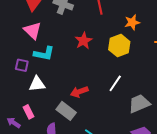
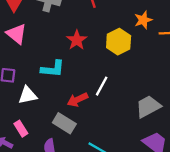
orange star: (132, 22) -> (143, 20), moved
cyan L-shape: (44, 54) -> (53, 69), moved
white line: (115, 83) -> (102, 86), moved

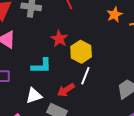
yellow hexagon: (119, 42) -> (81, 52), moved
white triangle: (28, 95) -> (34, 96), moved

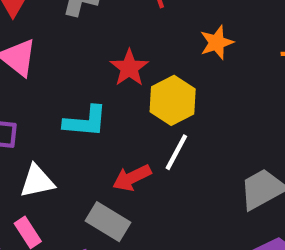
orange star: (115, 15) -> (217, 43), moved
white triangle: (34, 96) -> (37, 181), moved

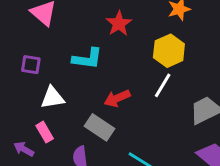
yellow hexagon: (173, 100) -> (169, 51), moved
white line: (176, 152) -> (163, 85), moved

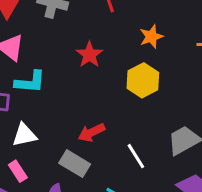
cyan L-shape: (87, 59) -> (30, 82), moved
white line: (163, 85) -> (136, 156), moved, turned -60

